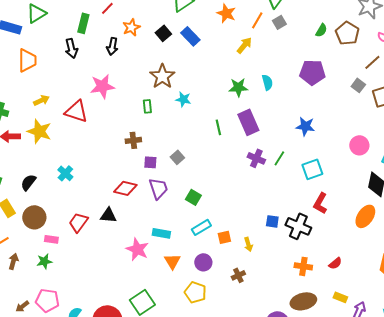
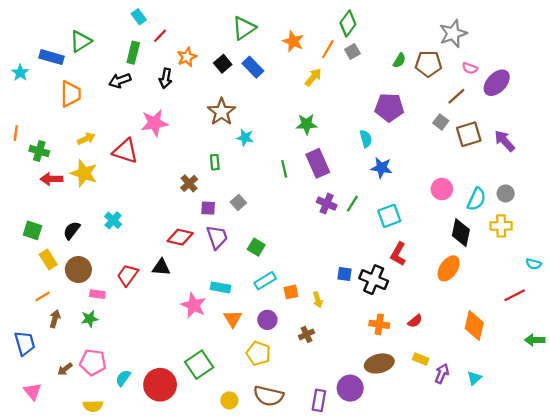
brown pentagon: (347, 33) -> (428, 64), turned -30
black arrow: (71, 48) -> (120, 81), turned 84
cyan semicircle: (267, 82) -> (366, 139), moved
green rectangle: (147, 106) -> (215, 162), moved
brown cross: (133, 140) -> (189, 183), turned -35

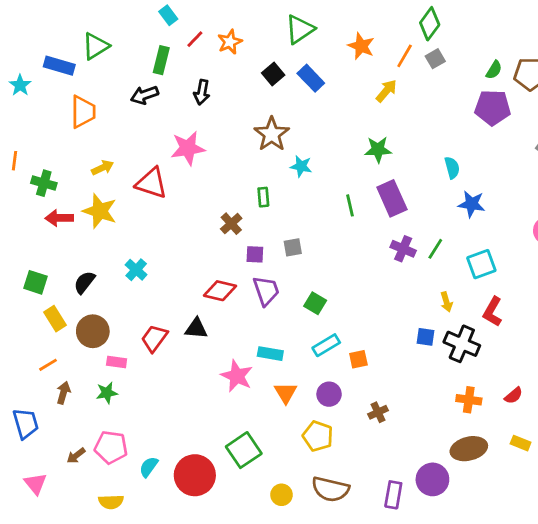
orange star: (187, 57) -> (230, 42), moved
purple pentagon: (389, 107) -> (493, 108), moved
gray square: (238, 202) -> (293, 247), turned 32
yellow arrow: (318, 300) -> (446, 302), moved

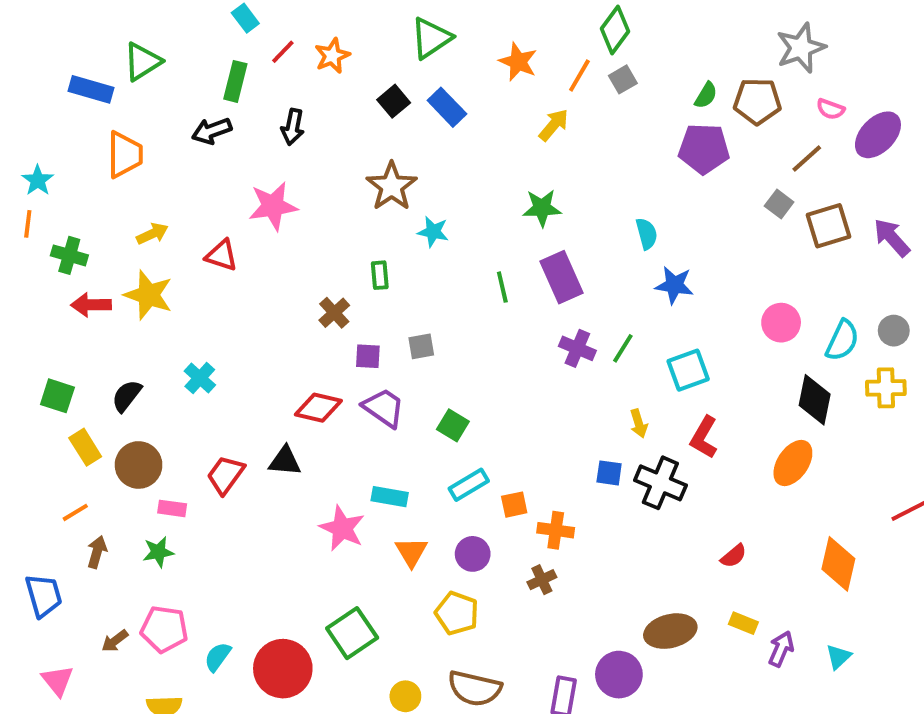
cyan star: (20, 85) -> (38, 180), moved
red triangle: (151, 183) -> (222, 255), size x0.7
purple trapezoid: (266, 291) -> (384, 408), turned -36
orange cross: (469, 400) -> (556, 530), moved

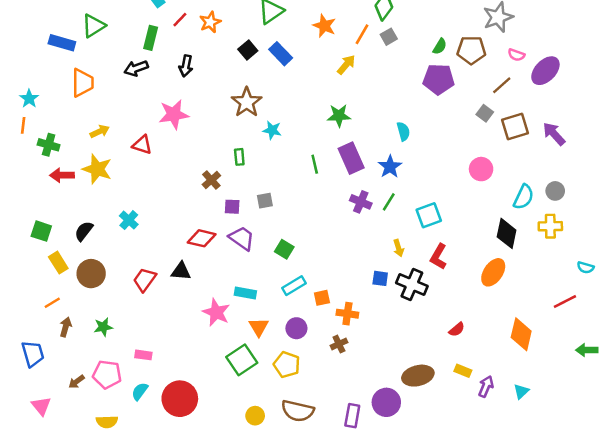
blue star: (674, 285) -> (390, 167), moved, turned 30
pink circle: (781, 323) -> (481, 169), moved
pink rectangle: (172, 508) -> (143, 355), moved
green square: (352, 633) -> (242, 360), moved

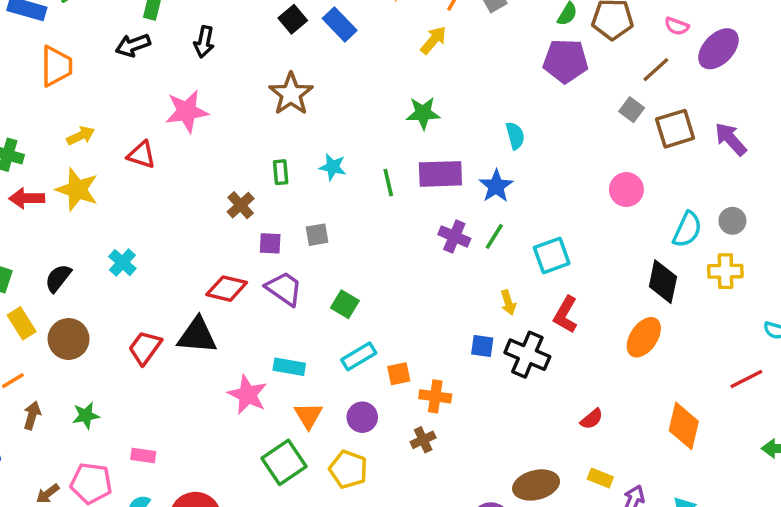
cyan star: (272, 130) -> (333, 167), moved
purple rectangle: (351, 158) -> (440, 174), turned -68
black triangle: (181, 271) -> (197, 336), size x1.4

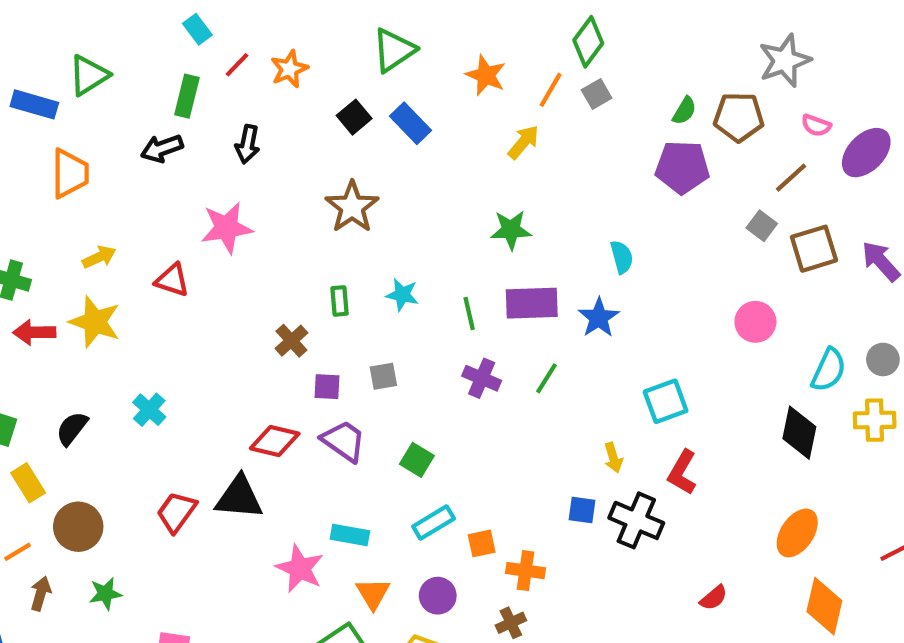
purple cross: (454, 236) -> (482, 378), moved
green line: (494, 236) -> (546, 378), moved
orange ellipse: (644, 337) -> (797, 533), moved
brown circle: (69, 339) -> (78, 527), moved

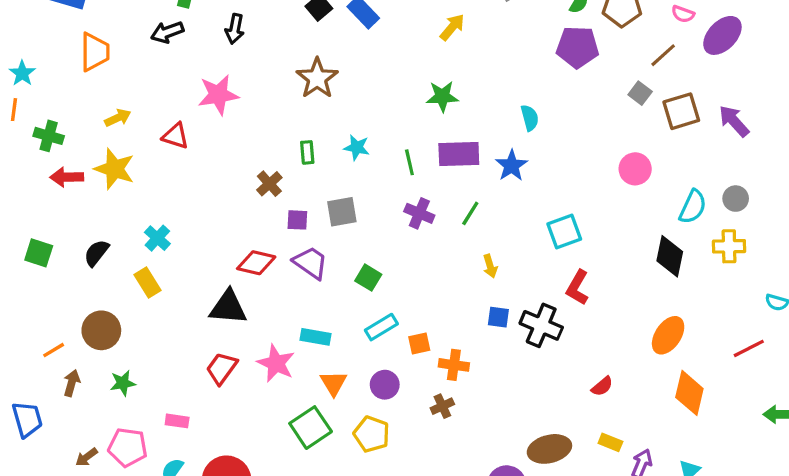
gray square: (383, 376) -> (342, 212), size x1.4
yellow arrow: (613, 458) -> (490, 266), moved
yellow rectangle: (28, 483) -> (147, 283), moved
red trapezoid: (176, 512) -> (222, 368), moved

